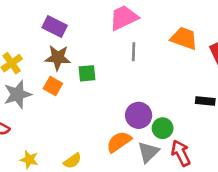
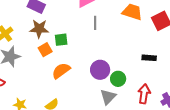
orange square: (53, 86) -> (45, 50), moved, turned 32
orange semicircle: (119, 142) -> (61, 71), moved
red arrow: (181, 153) -> (144, 94), moved, turned 36

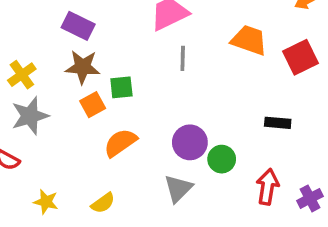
gray triangle: (108, 97) -> (178, 189), moved

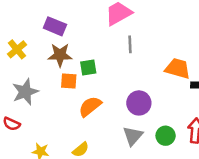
orange trapezoid: (249, 40) -> (178, 69), moved
yellow cross: (22, 75) -> (17, 49), moved
orange square: (93, 105) -> (69, 81), turned 36
green circle: (222, 159) -> (166, 136), moved

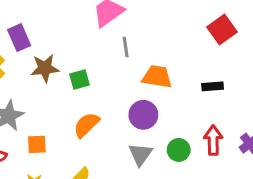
purple rectangle: (55, 26) -> (19, 38), moved, turned 50
orange trapezoid: (178, 69) -> (157, 77), moved
orange square: (69, 81) -> (37, 144), moved

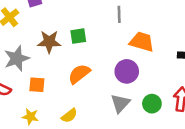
brown star: (45, 68) -> (49, 42), moved

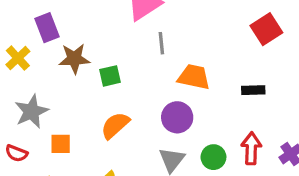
brown star: (49, 42) -> (74, 59), moved

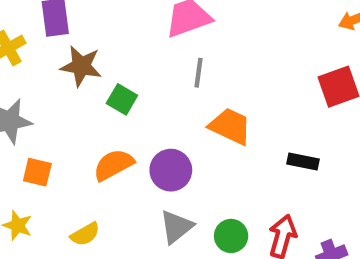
green square: (110, 76) -> (122, 99), turned 30
purple circle: (177, 117) -> (171, 170), moved

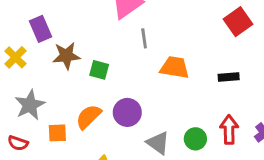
orange semicircle: (113, 165) -> (88, 117), moved
purple circle: (171, 170) -> (127, 112), moved
gray triangle: (176, 227) -> (158, 143), turned -30

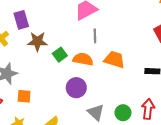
green square: (99, 70) -> (60, 55), turned 32
orange semicircle: (88, 117) -> (83, 59), moved, turned 48

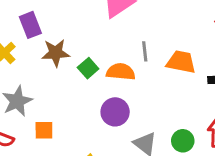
gray line: (95, 36) -> (145, 51), moved
orange trapezoid: (114, 60) -> (181, 62), moved

